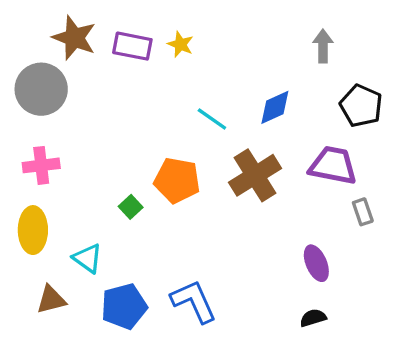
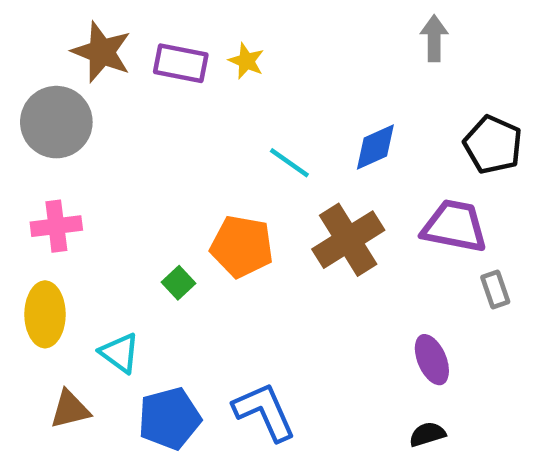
gray arrow: (323, 46) -> (434, 38), moved

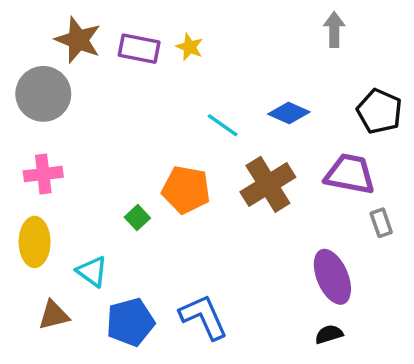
blue diamond: (375, 147) -> (289, 113), turned 48
purple ellipse: (432, 360) -> (332, 277), size x1.4

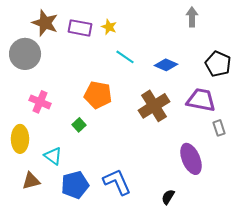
cyan line: (223, 125) -> (125, 57), moved
pink cross: (43, 174) -> (40, 102), moved, turned 30
orange pentagon: (186, 190) -> (98, 95), moved
black semicircle: (329, 334) -> (168, 197), moved, turned -42

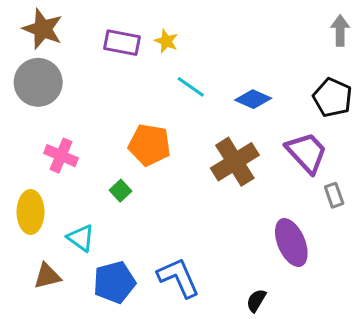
gray arrow: (192, 17) -> (340, 30), moved
brown star: (45, 23) -> (43, 29), moved
purple trapezoid: (201, 100) -> (307, 153), turned 36

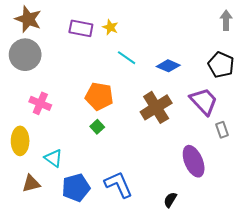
green square: (120, 191) -> (97, 127), moved

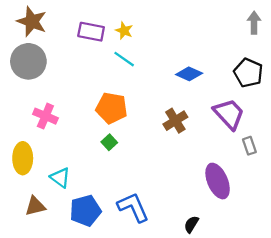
cyan line: (127, 58) -> (124, 59), moved
brown cross: (156, 107) -> (175, 121), size x0.7

